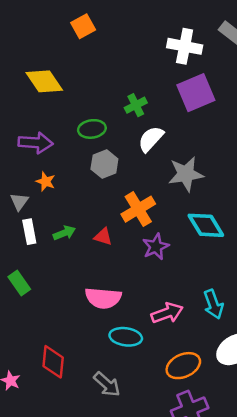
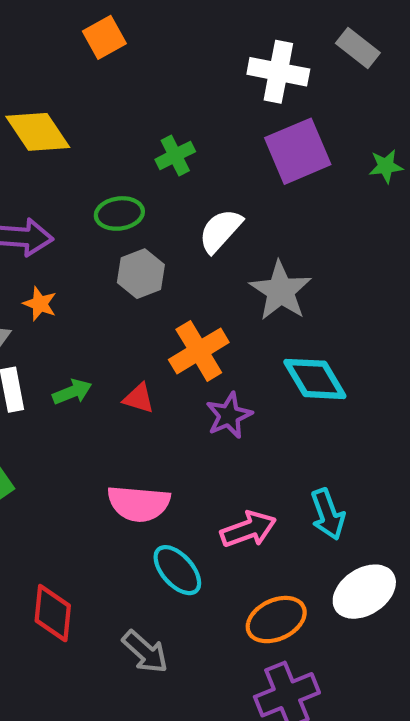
green cross: (136, 105) -> (175, 155), moved
gray star: (186, 174) -> (280, 291), turned -30
cyan ellipse: (126, 337) -> (177, 570), turned 40

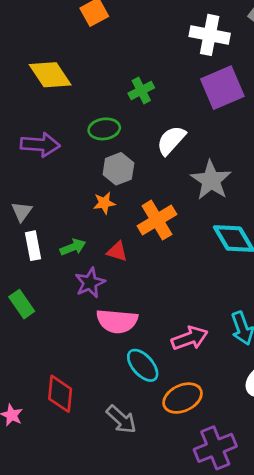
orange star: (40, 304) -> (104, 203), moved, turned -30
purple star: (229, 415) -> (90, 283), moved
orange ellipse: (276, 620) -> (183, 398), moved

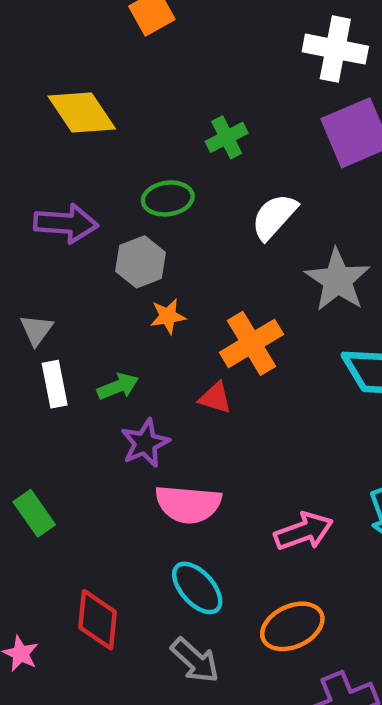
gray hexagon: (118, 169) -> (141, 262), moved
red triangle: (117, 251) -> (215, 398), moved
green rectangle: (22, 304) -> (34, 513), moved
cyan ellipse: (143, 365) -> (197, 588), moved

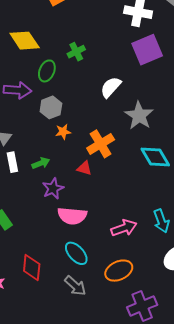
green cross: (227, 137) -> (76, 52), moved
green ellipse: (168, 198) -> (47, 71), moved, turned -60

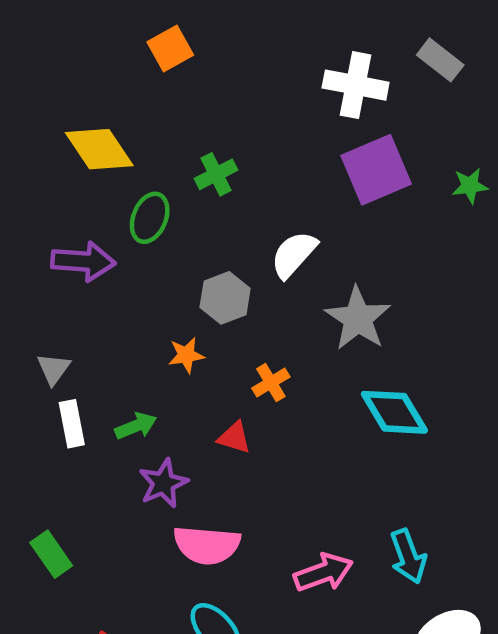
gray hexagon: (51, 107) -> (225, 298), moved
orange cross: (101, 144) -> (271, 383), size x0.6

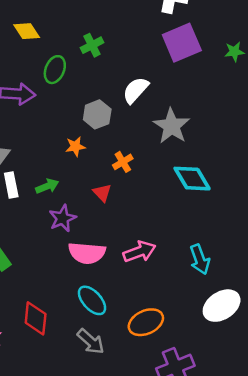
yellow diamond: (99, 149) -> (27, 31), size x0.7
red triangle: (234, 437) -> (102, 193), turned 30
pink arrow: (324, 572) -> (139, 252), moved

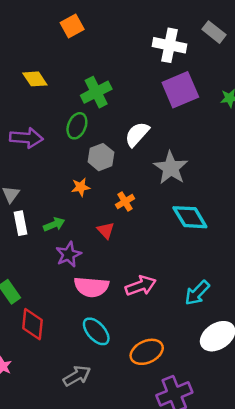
green cross: (92, 45) -> (96, 92), size x1.4
green ellipse: (55, 70) -> (77, 126), moved
cyan arrow: (200, 259) -> (197, 293), turned 64
red diamond: (36, 318) -> (32, 324), moved
gray arrow: (91, 341) -> (77, 376), moved, turned -72

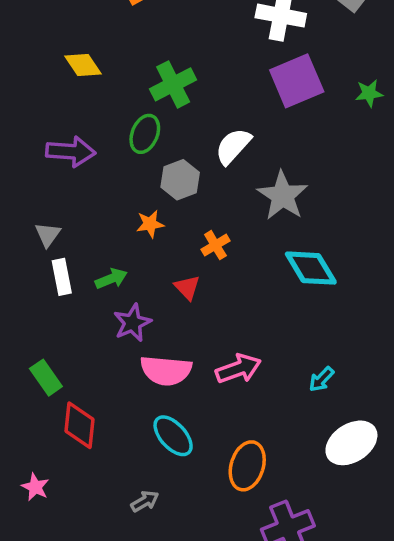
cyan arrow: (197, 293) -> (321, 379), size x0.7
orange ellipse: (147, 352) -> (247, 466), turned -48
gray arrow: (77, 376) -> (145, 501), size x0.7

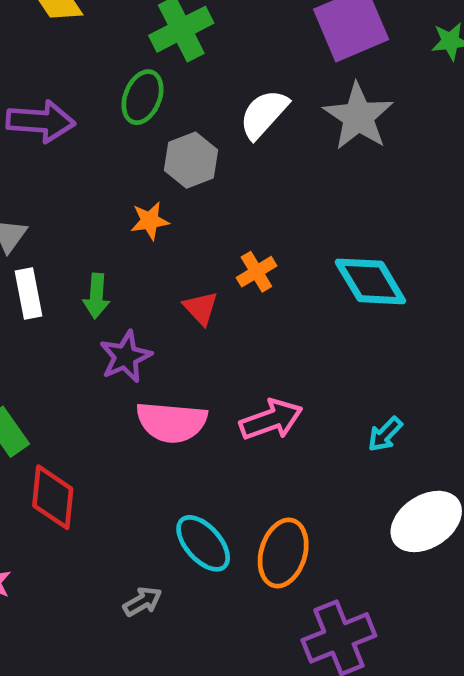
gray star: (283, 196) -> (358, 117), moved
orange cross: (215, 245) -> (256, 272), moved
green arrow: (111, 279) -> (96, 296), turned 116
cyan ellipse: (173, 436) -> (203, 543), moved

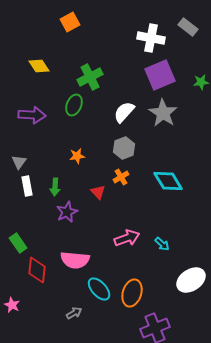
gray hexagon: (191, 160) -> (124, 148), moved
pink semicircle: (172, 422) -> (75, 260), moved
cyan arrow: (385, 434) -> (162, 244), moved, turned -91

